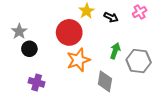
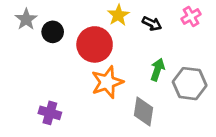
gray star: (19, 31) -> (26, 19), moved
black circle: (29, 49) -> (53, 32), moved

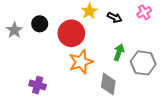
gray star: (26, 19) -> (14, 30), moved

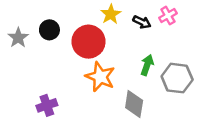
pink cross: (144, 12) -> (168, 16), moved
orange star: (81, 62) -> (100, 77), turned -30
purple cross: (38, 85) -> (47, 105), turned -35

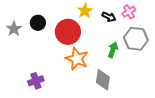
gray hexagon: (177, 78) -> (136, 39), moved

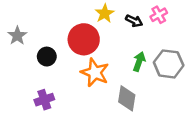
black circle: (38, 23) -> (47, 57), moved
gray hexagon: (136, 39) -> (169, 64), moved

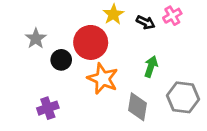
gray star: (17, 36) -> (36, 38), moved
black circle: (47, 57) -> (61, 60), moved
gray hexagon: (169, 64) -> (183, 97), moved

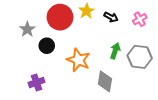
pink cross: (172, 16) -> (140, 19), moved
red circle: (91, 42) -> (60, 17), moved
gray hexagon: (183, 97) -> (140, 57), moved

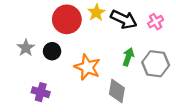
black arrow: (111, 17) -> (124, 19), size x1.6
gray star: (27, 29) -> (26, 48), moved
purple cross: (37, 82) -> (41, 92), turned 35

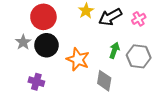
red circle: (67, 19) -> (43, 17), moved
black arrow: (124, 19) -> (110, 17), turned 125
black circle: (52, 51) -> (46, 45), size x1.5

